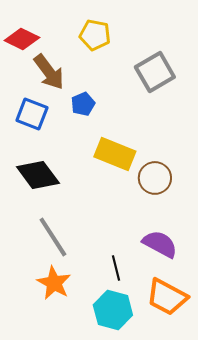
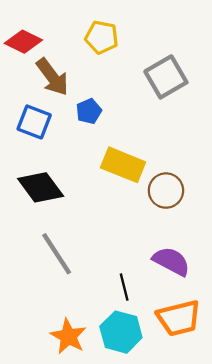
orange star: (54, 283) -> (68, 336), moved
orange trapezoid: (167, 297) -> (179, 318), turned -42

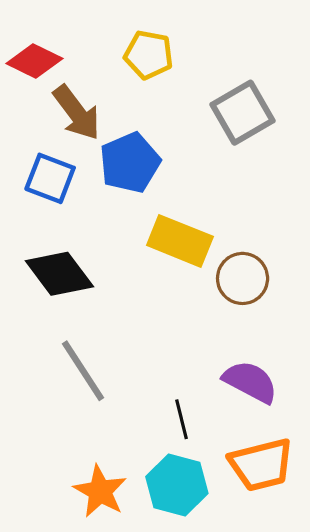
blue pentagon: (89, 111) -> (130, 163), size x1.6

